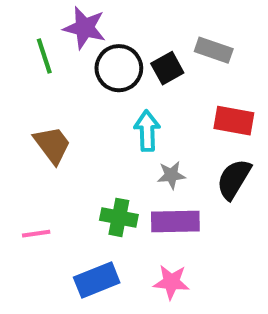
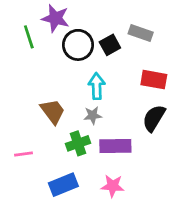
brown trapezoid: (52, 145) -> (53, 111), moved
gray star: (171, 175) -> (93, 115), moved
green cross: (119, 217) -> (78, 143), turned -30

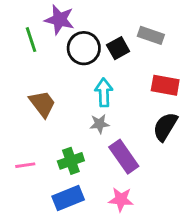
brown trapezoid: (53, 111) -> (42, 104), moved
green cross: (78, 143) -> (71, 161), moved
purple rectangle: (115, 146) -> (124, 157), turned 56

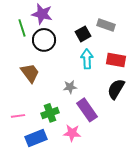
black circle: (84, 48) -> (44, 40), moved
cyan arrow: (104, 92) -> (87, 59), moved
blue rectangle: (68, 198) -> (36, 138), moved
pink star: (121, 199) -> (72, 133), moved

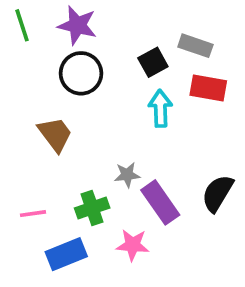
green line: (22, 28) -> (22, 25), moved
red rectangle: (116, 60) -> (208, 88), moved
gray star: (70, 87) -> (127, 175), moved
black semicircle: (116, 89) -> (218, 193), moved

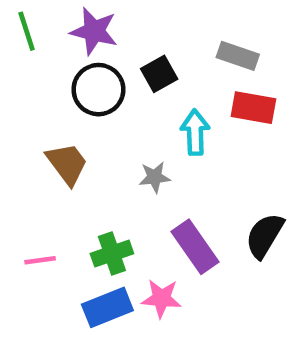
black square: (153, 62) -> (159, 74), moved
gray star: (127, 175) -> (155, 177), moved
blue rectangle: (66, 254) -> (107, 307), moved

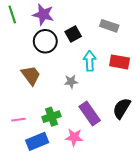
red rectangle: (253, 108) -> (120, 62), moved
blue rectangle: (107, 307) -> (37, 141), moved

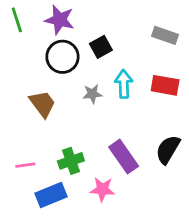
gray rectangle: (109, 26) -> (165, 35), moved
gray star: (71, 82) -> (92, 94), moved

